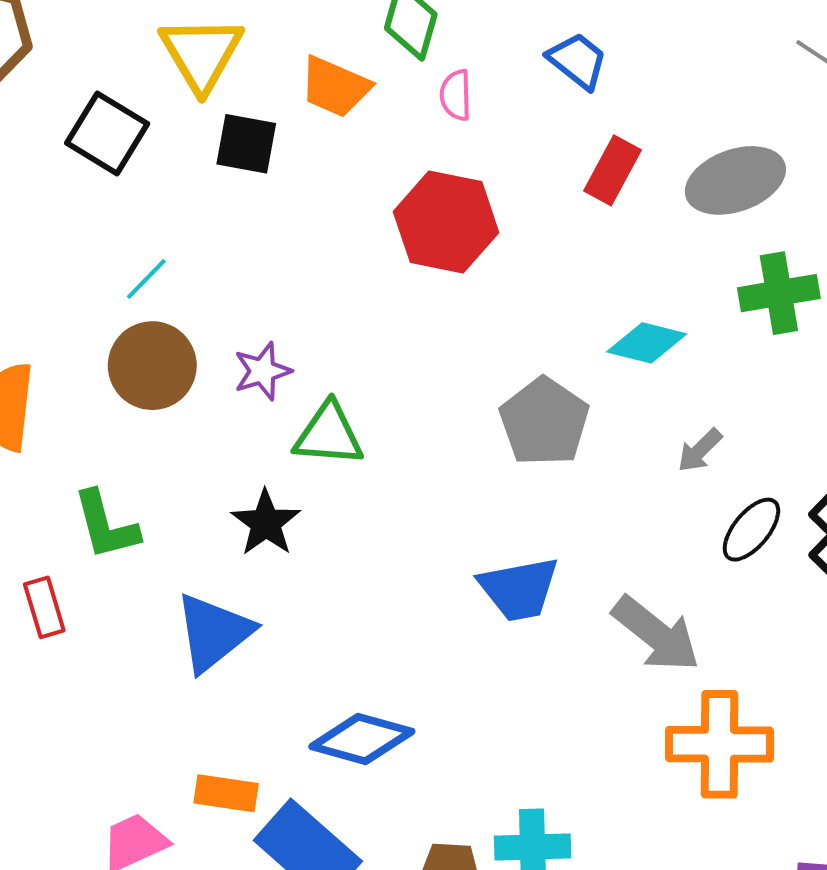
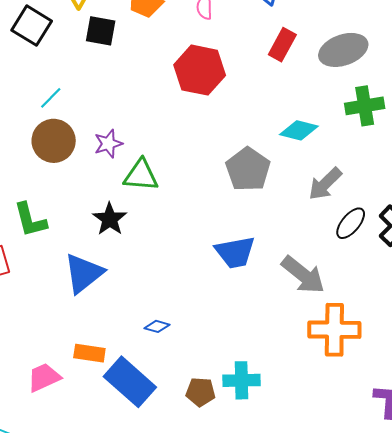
gray arrow: (700, 450) -> (325, 184), size x1.5
blue diamond: (362, 739) -> (157, 326), size x0.5

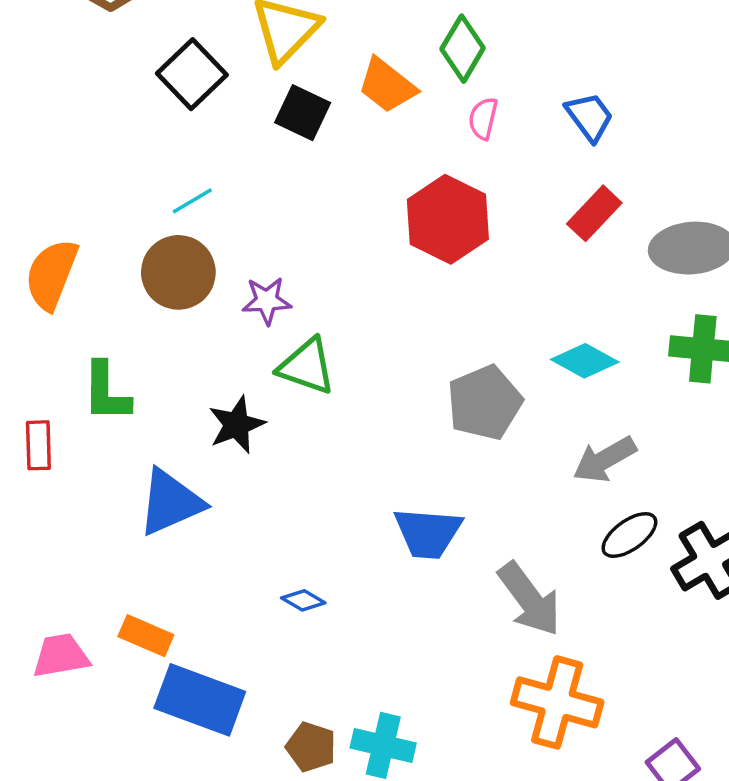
blue diamond: (157, 326) -> (303, 600), moved
blue rectangle: (130, 382) -> (200, 700), turned -36

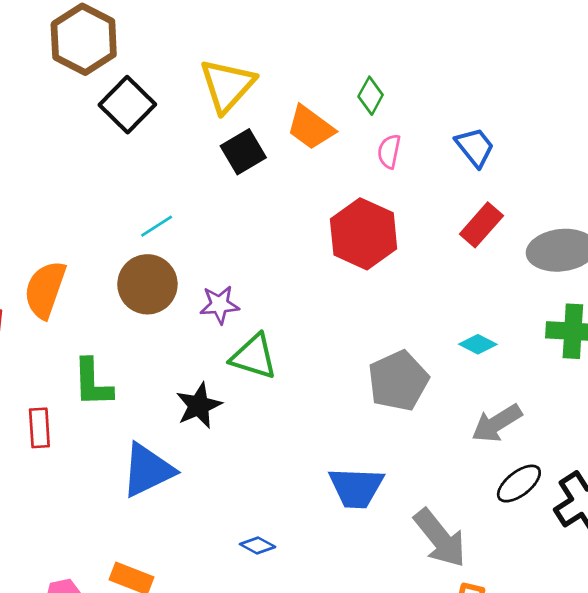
green diamond: (463, 49) -> (371, 96), size x0.7
black square: (192, 74) -> (127, 105), moved
black square: (303, 113) -> (243, 152), turned 36
cyan diamond: (585, 361) -> (478, 344), size x0.7

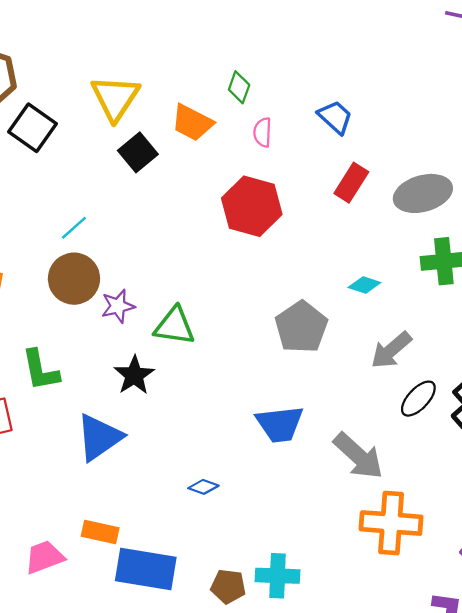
purple star: (220, 305) -> (118, 306), moved

